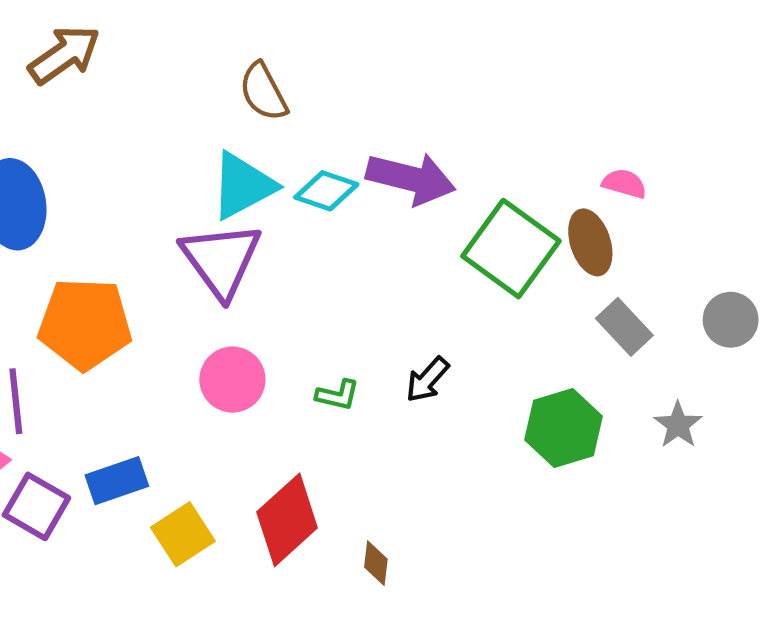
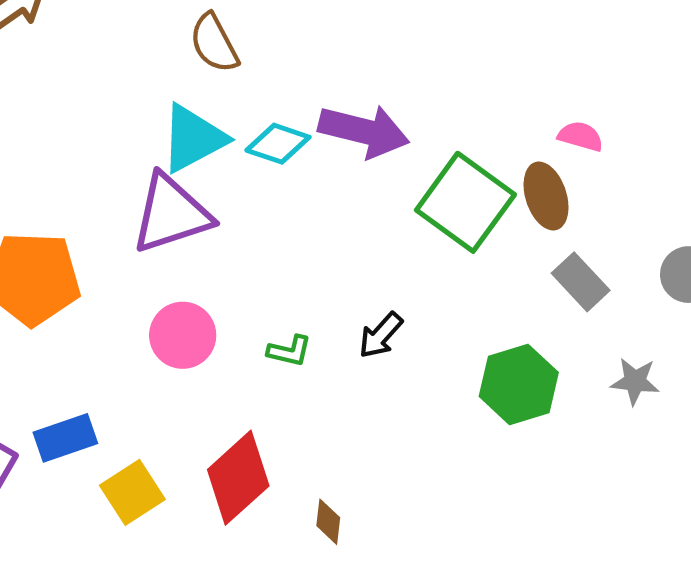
purple triangle: (221, 260) -> (171, 214), turned 48
gray star: (678, 425) -> (635, 381), turned -30

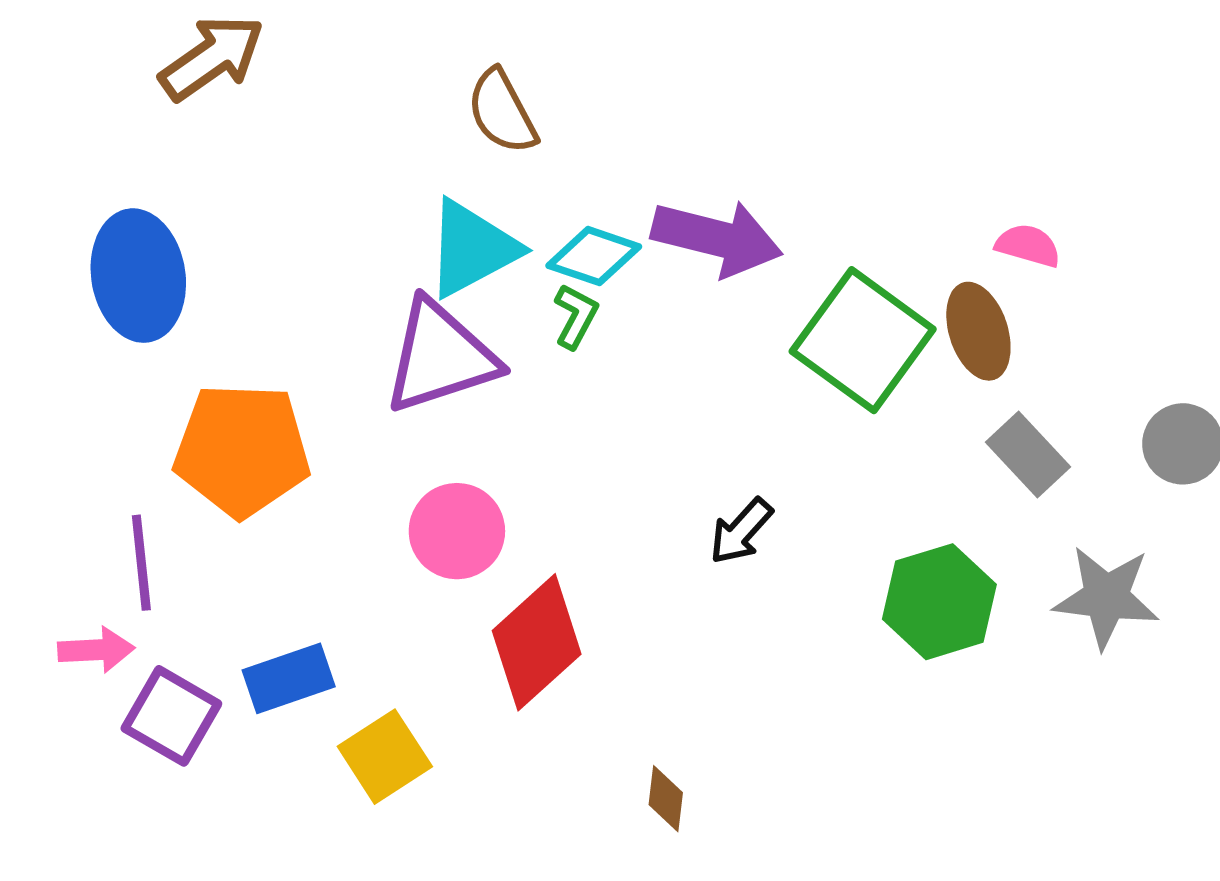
green L-shape: (289, 351) -> (576, 316), moved, turned -75
gray star: (635, 381) -> (1106, 597), size x1.5
red diamond: (238, 478) -> (537, 642), moved

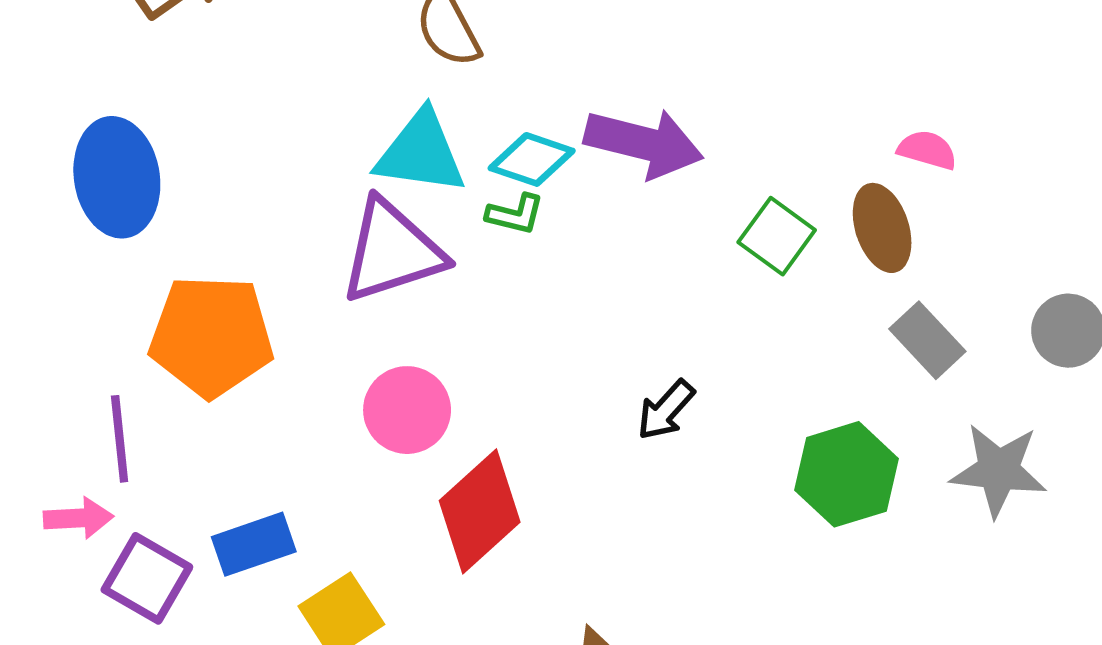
cyan triangle: (472, 249) -> (421, 153), turned 36
green L-shape: (576, 316) -> (515, 214), turned 76
green square: (863, 340) -> (777, 236), size x0.6

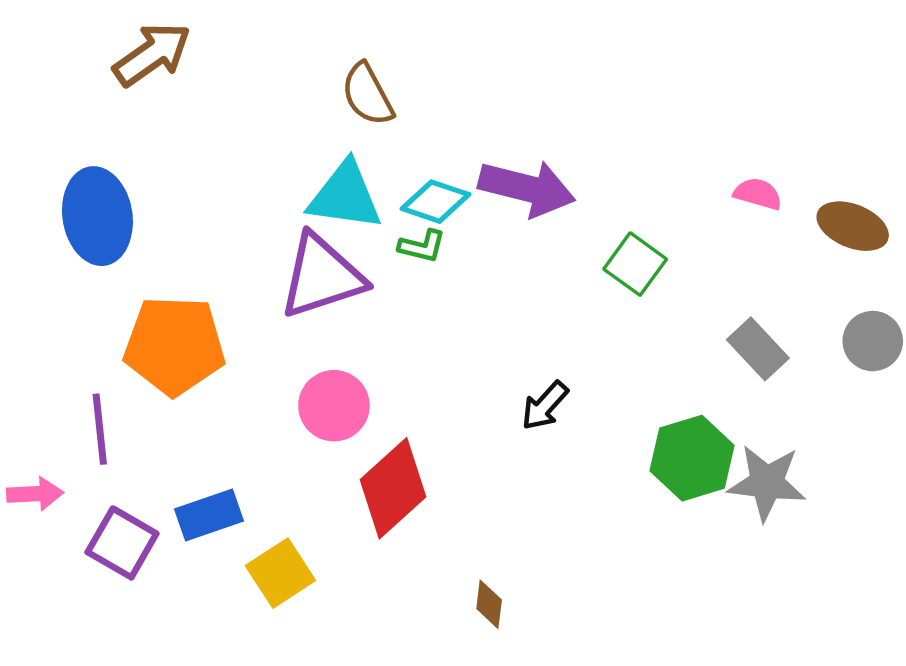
brown ellipse: (882, 228) -> (853, 226), moved, turned -50
gray star: (998, 470) -> (767, 483), moved
pink arrow: (78, 518) -> (35, 494), moved

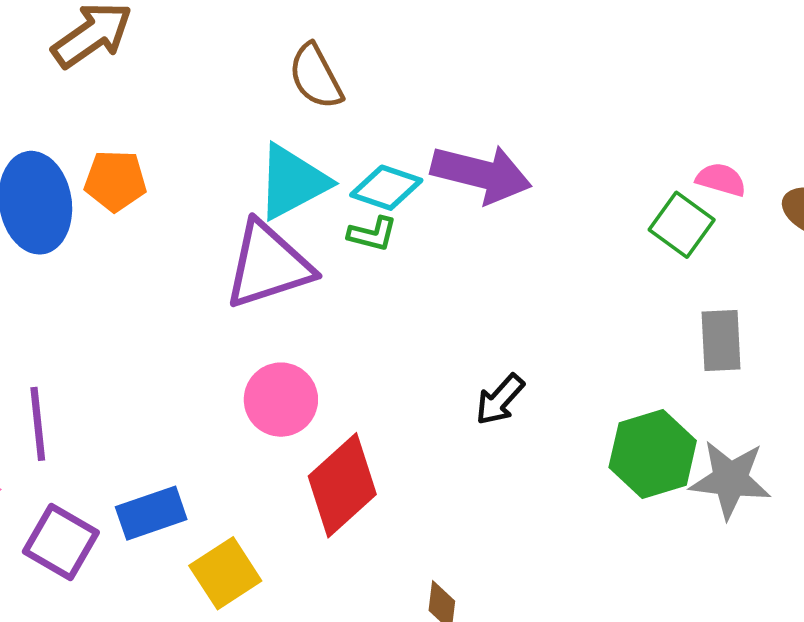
cyan triangle: (345, 196) -> (292, 182), turned -36
green square: (635, 264) -> (682, 225), moved
orange pentagon: (174, 345) -> (115, 181), moved, size x0.6
gray rectangle: (758, 349) -> (721, 341), turned 40

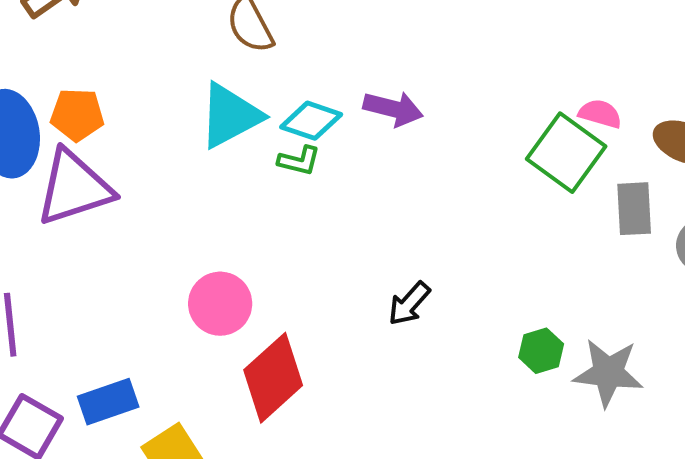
purple arrow: (481, 174) -> (393, 109), size x0.7
green square: (682, 225) -> (566, 153), size x1.4
purple triangle: (268, 265) -> (74, 188), moved
gray rectangle: (721, 341) -> (634, 209), moved
green hexagon: (653, 454) -> (541, 351), size x0.6

